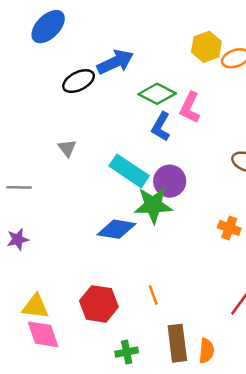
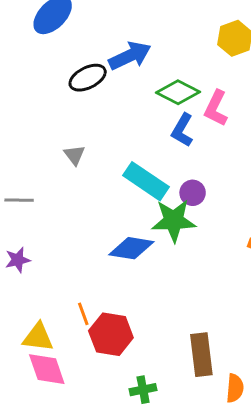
purple circle: (170, 181) -> (193, 193), size x0.7
orange line: (153, 295) -> (83, 314), moved
brown rectangle: (177, 343) -> (201, 355), moved

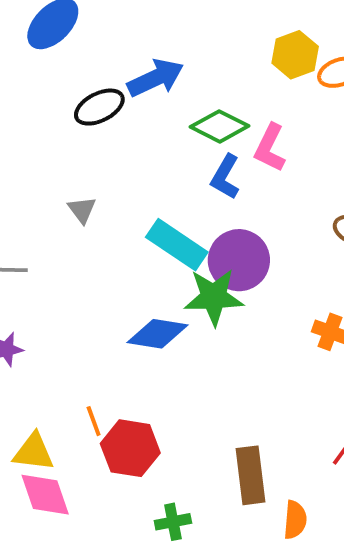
purple circle: (193, 193) -> (239, 260), size x1.8

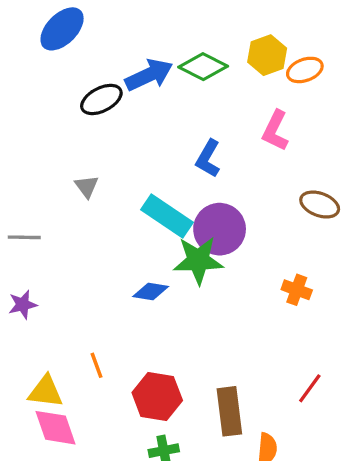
green diamond: (220, 126) -> (203, 67), moved
pink L-shape: (270, 148) -> (275, 131), moved
blue diamond: (157, 334) -> (151, 291), size x0.7
red hexagon: (130, 448) -> (157, 396), moved

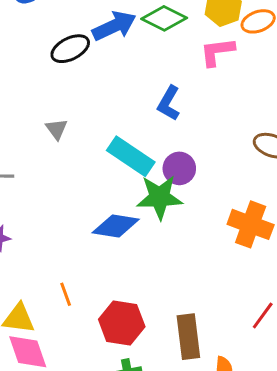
pink L-shape: (275, 131) -> (217, 52), moved, turned 57
purple circle: (220, 229) -> (179, 168), size x0.7
orange cross: (297, 290) -> (251, 224), size x1.6
blue diamond: (151, 291) -> (116, 226), size x1.4

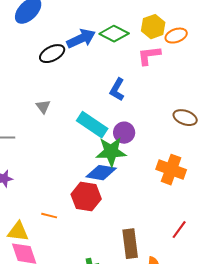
blue diamond: (116, 226) -> (101, 173), moved
orange line: (66, 294) -> (49, 216), turned -56
red hexagon: (122, 323) -> (86, 197), moved

